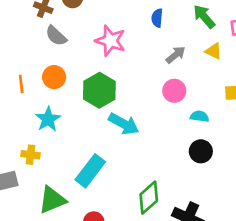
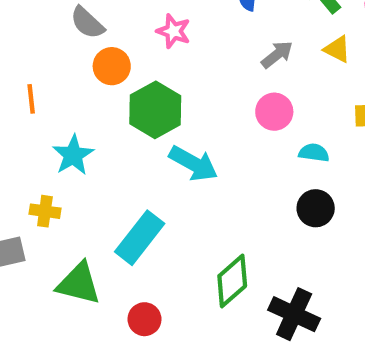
pink star: (110, 41) -> (173, 31), size x0.7
orange circle: (54, 77) -> (112, 66), moved
green triangle: (52, 200) -> (79, 283), turned 36

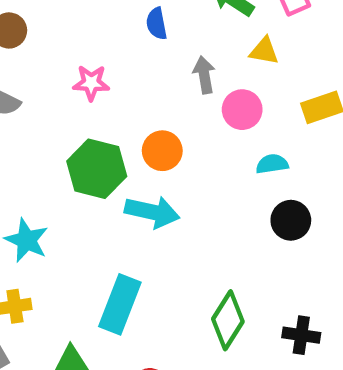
gray arrow: (277, 55) -> (204, 75), turned -44
orange circle: (112, 66) -> (162, 151), moved
pink circle: (274, 112) -> (242, 110), moved
black cross: (294, 314) -> (301, 335), size x0.7

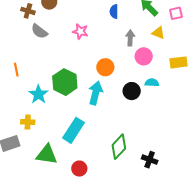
green hexagon: (97, 169) -> (65, 82), moved
cyan arrow: (152, 212) -> (96, 93), turned -100
black circle: (291, 220) -> (132, 91), moved

